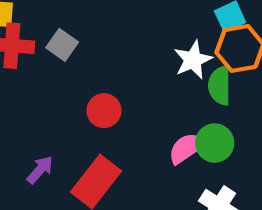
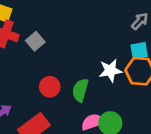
green semicircle: (220, 86) -> (80, 90), moved

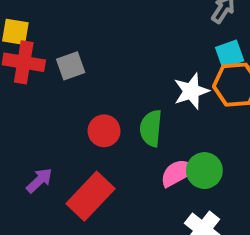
gray square: (35, 41) -> (71, 66), turned 30

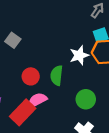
gray square: (71, 66) -> (13, 40), turned -35
pink semicircle: (178, 173) -> (37, 100), moved

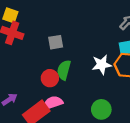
gray square: (13, 40) -> (56, 42), moved, turned 35
green semicircle: (57, 75) -> (64, 70), moved

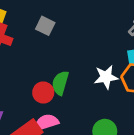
gray square: (56, 42) -> (45, 26), moved, turned 35

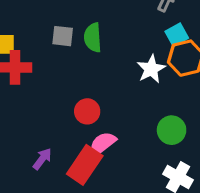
green semicircle: (60, 83) -> (93, 38), moved

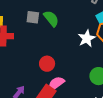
green semicircle: (93, 38) -> (51, 19), turned 144

